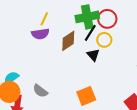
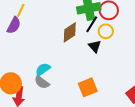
yellow line: (44, 19) -> (21, 10), moved
purple semicircle: (40, 34) -> (14, 25), moved, turned -54
cyan semicircle: (11, 78) -> (43, 69), moved

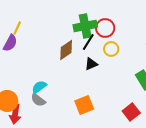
yellow circle: (106, 31) -> (111, 49), moved
black triangle: (95, 46) -> (91, 64), turned 48

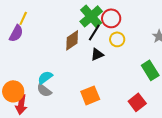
green cross: (85, 26) -> (91, 16), turned -30

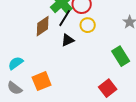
gray semicircle: (44, 90) -> (15, 88), moved
orange square: (90, 95) -> (42, 81), moved

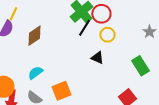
brown diamond: (43, 26) -> (34, 36), moved
black triangle: (68, 40) -> (97, 58), moved, turned 48

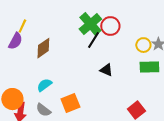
yellow circle: (107, 35) -> (143, 45), moved
green rectangle: (140, 66) -> (149, 67), moved, turned -60

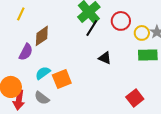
red circle: (110, 26) -> (121, 21), moved
purple semicircle: (15, 41) -> (26, 52), moved
orange square: (70, 103) -> (62, 79), moved

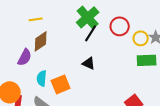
yellow line: (21, 14) -> (36, 19), moved, turned 56
black triangle: (105, 58) -> (89, 63), moved
cyan semicircle: (43, 73) -> (42, 78), turned -49

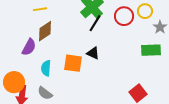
yellow circle: (141, 38) -> (145, 11), moved
orange square: (61, 84) -> (73, 63), moved, turned 30

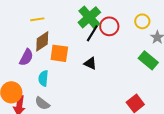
red circle: (124, 16) -> (109, 26), moved
green rectangle: (151, 50) -> (148, 60), turned 42
orange square: (73, 63) -> (59, 53), moved

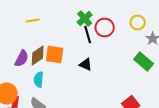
green cross: (89, 17) -> (85, 18), size x0.7
black line: (92, 33) -> (88, 34), turned -48
brown diamond: (42, 41) -> (38, 56), moved

